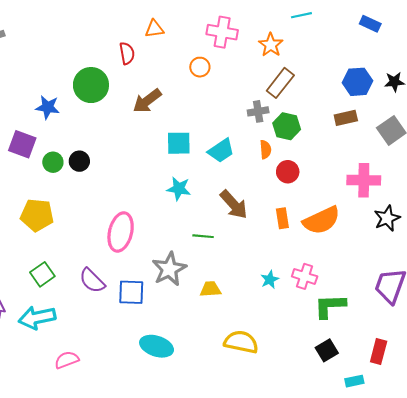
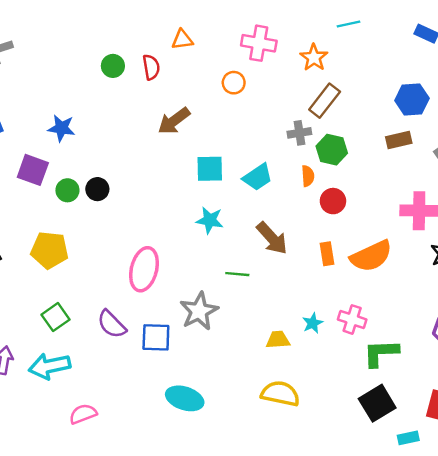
green circle: (91, 85) -> (113, 66), moved, size x0.6
yellow trapezoid: (210, 289) -> (278, 340), moved
black square: (327, 350) -> (377, 403), size x1.4

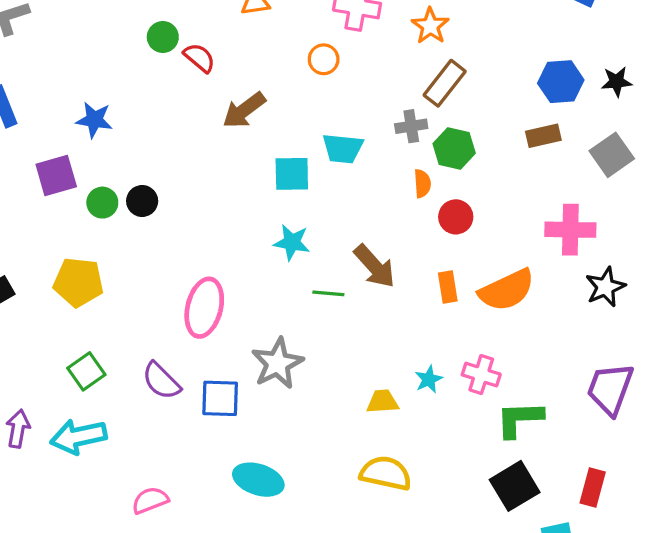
red semicircle: (151, 67) -> (199, 58), moved, turned -40
purple square: (33, 170) -> (56, 176), turned -36
cyan trapezoid: (258, 177) -> (343, 148), moved, turned 40
green line: (237, 274) -> (328, 293), moved
pink semicircle: (83, 414) -> (150, 500), moved

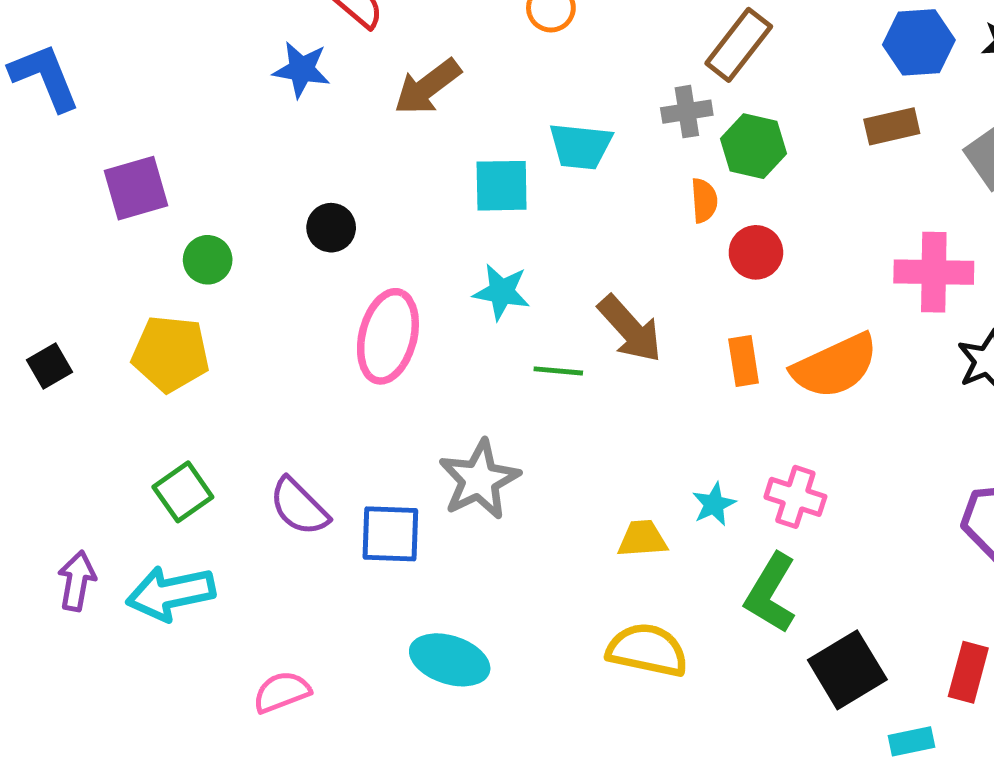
blue star: (94, 120) -> (301, 70), moved
black circle: (142, 201) -> (331, 228), moved
green circle: (102, 203) -> (208, 260), moved
pink ellipse: (204, 308) -> (388, 336), moved
green L-shape: (519, 419) -> (771, 593), moved, turned -57

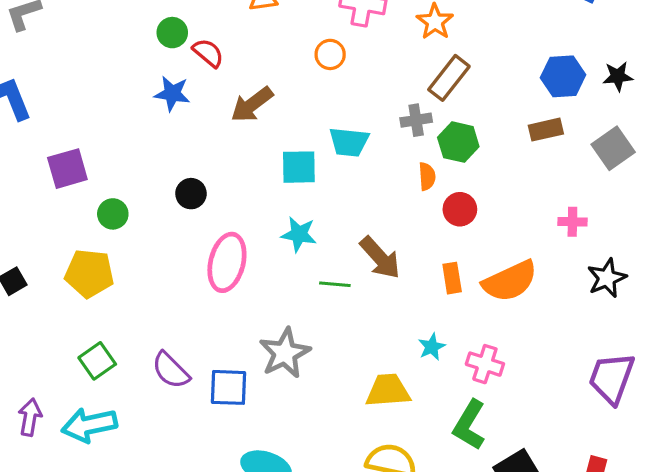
pink cross: (934, 272) -> (572, 222), size x0.6
cyan star: (714, 504) -> (432, 347), moved
yellow trapezoid: (642, 539) -> (388, 391), size x1.4

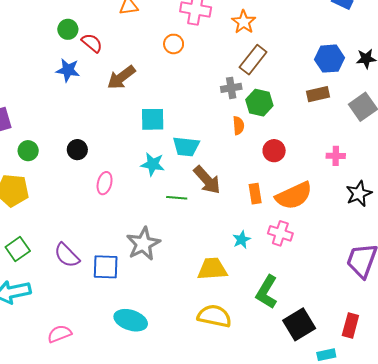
cyan trapezoid: (349, 142) -> (186, 146), moved
black circle: (191, 194) -> (77, 150), moved
red circle: (460, 209) -> (274, 151), moved
pink ellipse: (227, 262) -> (105, 183), size x0.6
pink cross: (485, 364) -> (280, 233), moved

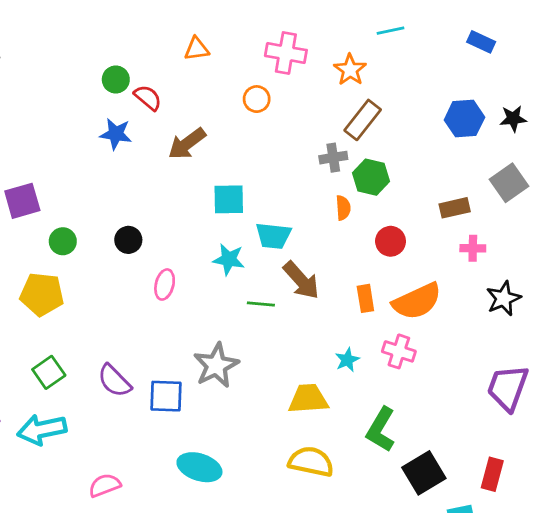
brown rectangle: (318, 94) -> (455, 208), moved

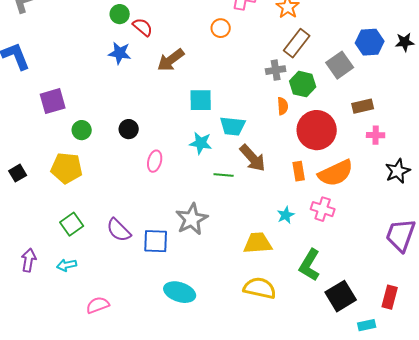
gray square: (509, 183) -> (340, 65), moved
red circle: (391, 241) -> (317, 130), size x1.8
cyan arrow: (42, 430) -> (67, 265), size x0.6
pink semicircle: (105, 485) -> (98, 305), moved

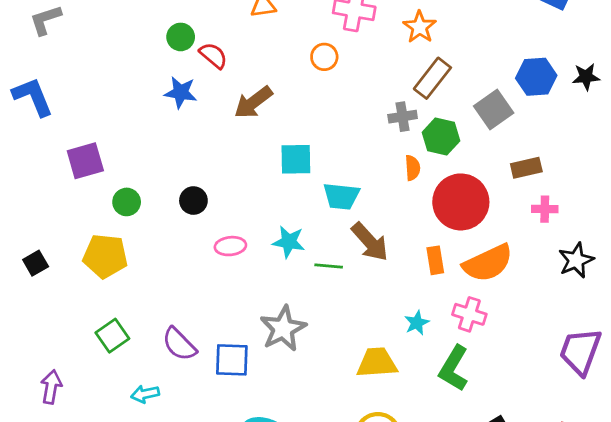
cyan star: (201, 143) -> (289, 242), moved
pink ellipse: (155, 161) -> (230, 246), turned 70
cyan arrow: (67, 265) -> (145, 394), moved
green L-shape: (310, 265) -> (454, 368), moved

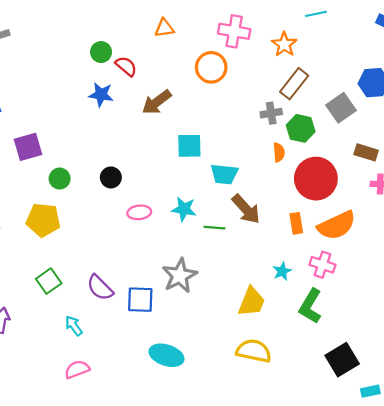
orange circle: (324, 57) -> (211, 67), size x1.5
brown rectangle: (526, 168) -> (366, 152), turned 30
yellow trapezoid: (377, 363) -> (252, 302), turned 116
cyan arrow: (145, 394) -> (74, 326), turned 66

